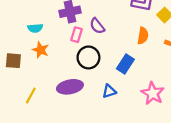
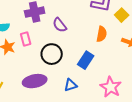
pink rectangle: (76, 35) -> (26, 39), moved, turned -32

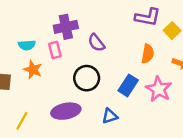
pink rectangle: (26, 39) -> (55, 50), moved
pink star: (111, 87) -> (159, 89), moved

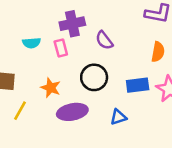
orange star: (33, 70) -> (51, 88), moved
blue rectangle: (128, 85) -> (138, 85), turned 50
yellow line: (22, 121) -> (20, 111), moved

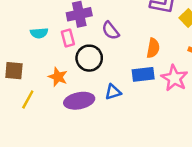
orange semicircle: (158, 52) -> (153, 48), moved
black circle: (94, 77) -> (89, 58), moved
blue triangle: (118, 117) -> (113, 92), moved

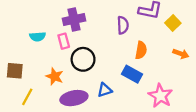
purple semicircle: (111, 31) -> (123, 25), moved, turned -144
blue rectangle: (143, 74) -> (132, 74), turned 36
pink star: (174, 78) -> (160, 96), moved

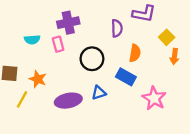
yellow square: (173, 23) -> (167, 37), moved
orange arrow: (181, 54) -> (174, 57), turned 77
black circle: (83, 59) -> (92, 59), moved
orange star: (55, 76) -> (38, 79), moved

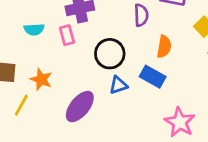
blue triangle: (99, 93) -> (118, 85), moved
pink star: (154, 98) -> (180, 122), moved
purple ellipse: (68, 101) -> (80, 107), turned -40

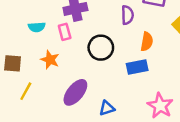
blue rectangle: (153, 77) -> (137, 67), turned -40
orange star: (41, 79) -> (50, 60), moved
blue triangle: (118, 85) -> (107, 108), moved

